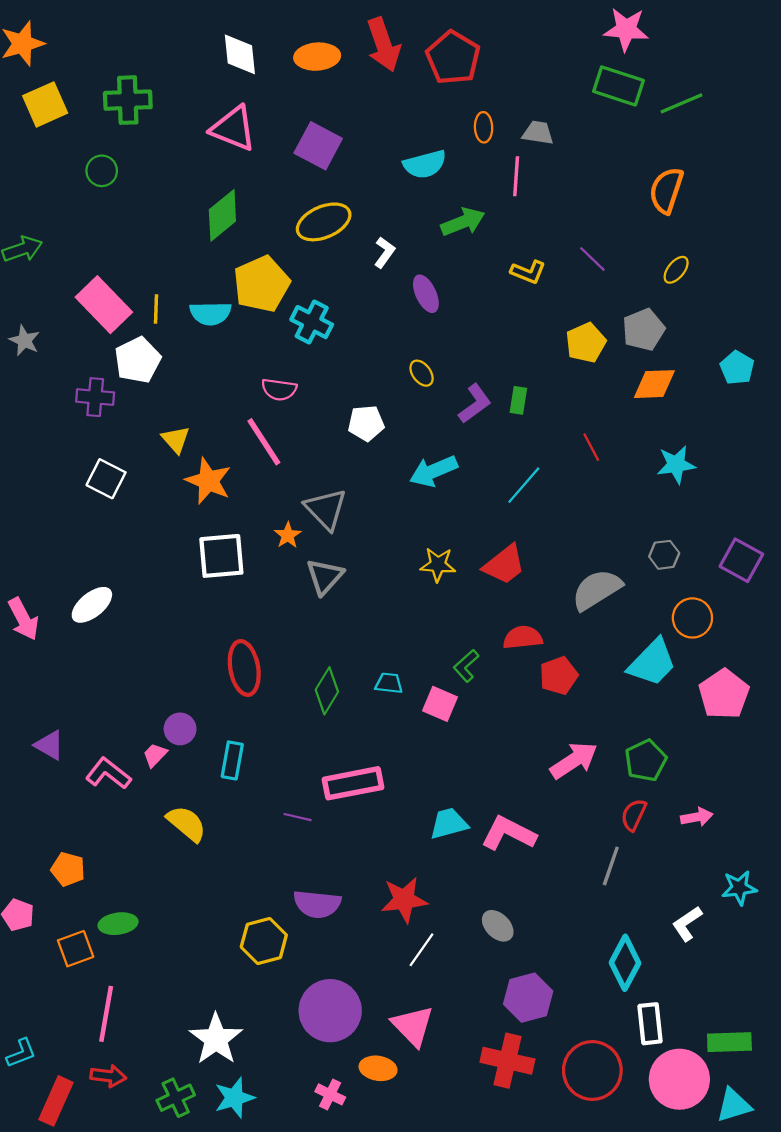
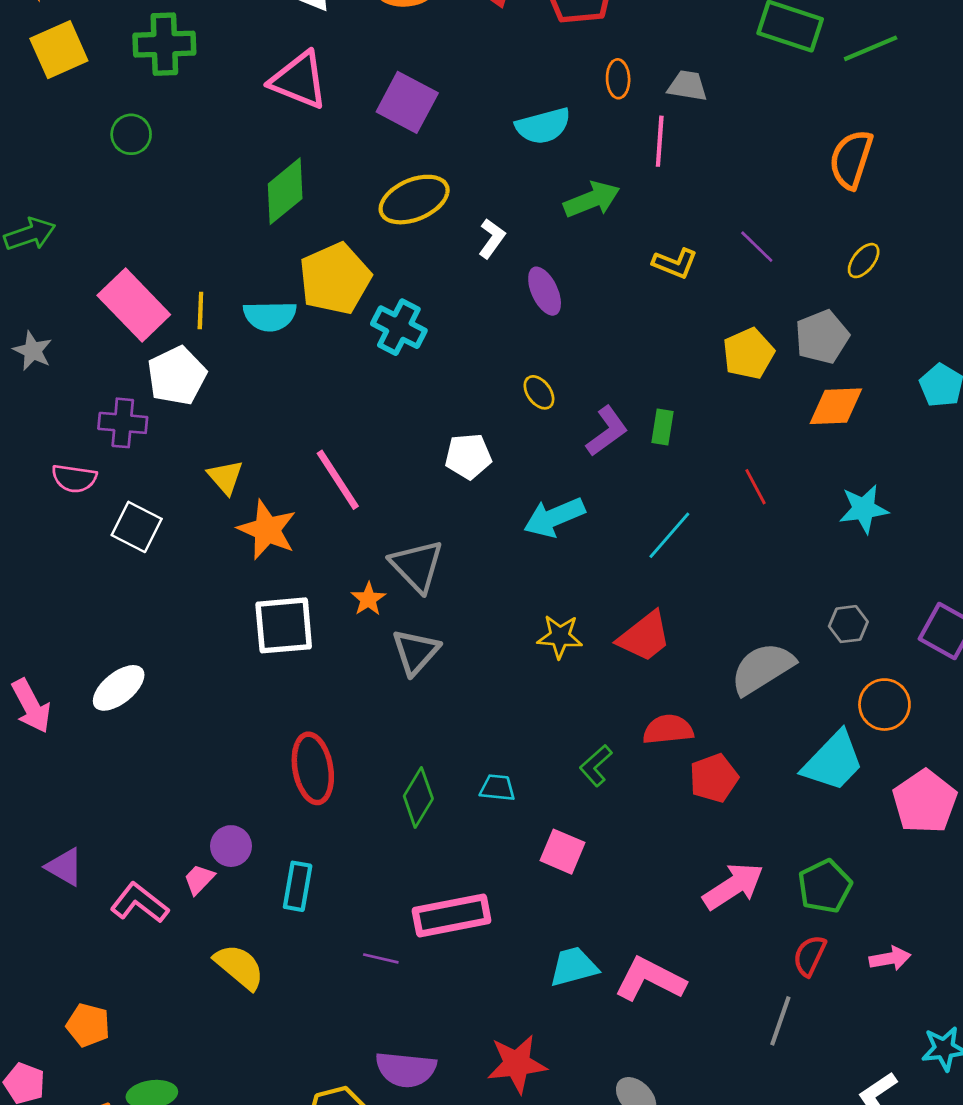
pink semicircle: (279, 389) -> (74, 478), moved
pink square: (440, 704) -> (563, 852), moved

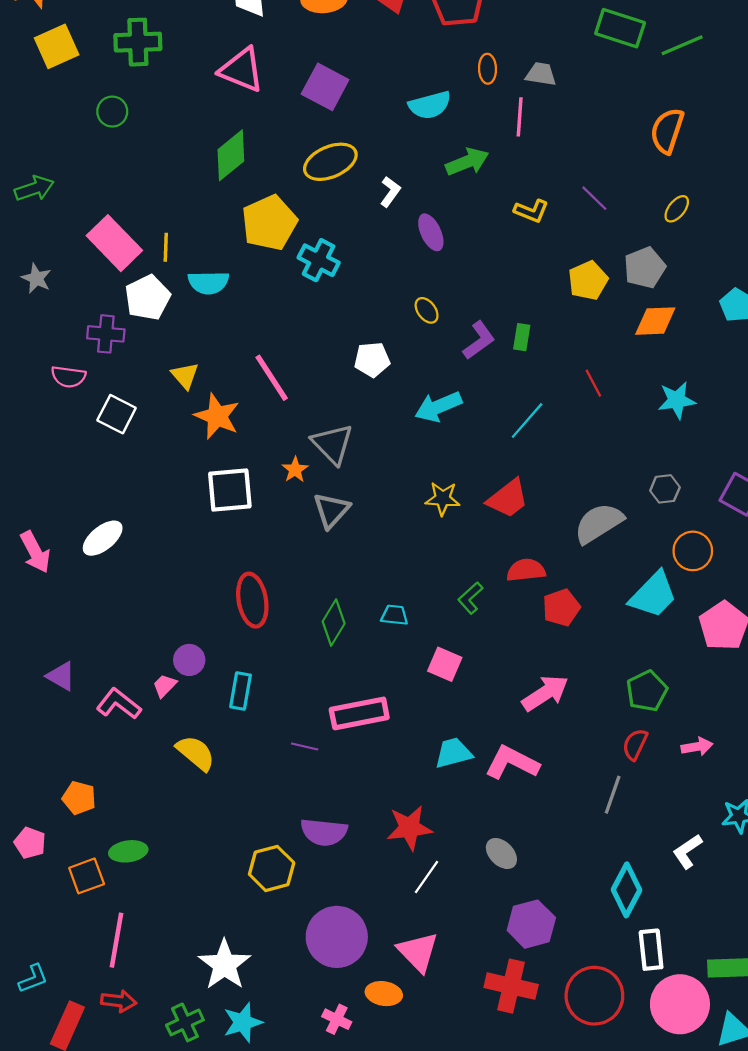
cyan semicircle: (270, 316) -> (208, 283), moved
pink arrow: (733, 886) -> (545, 693), moved

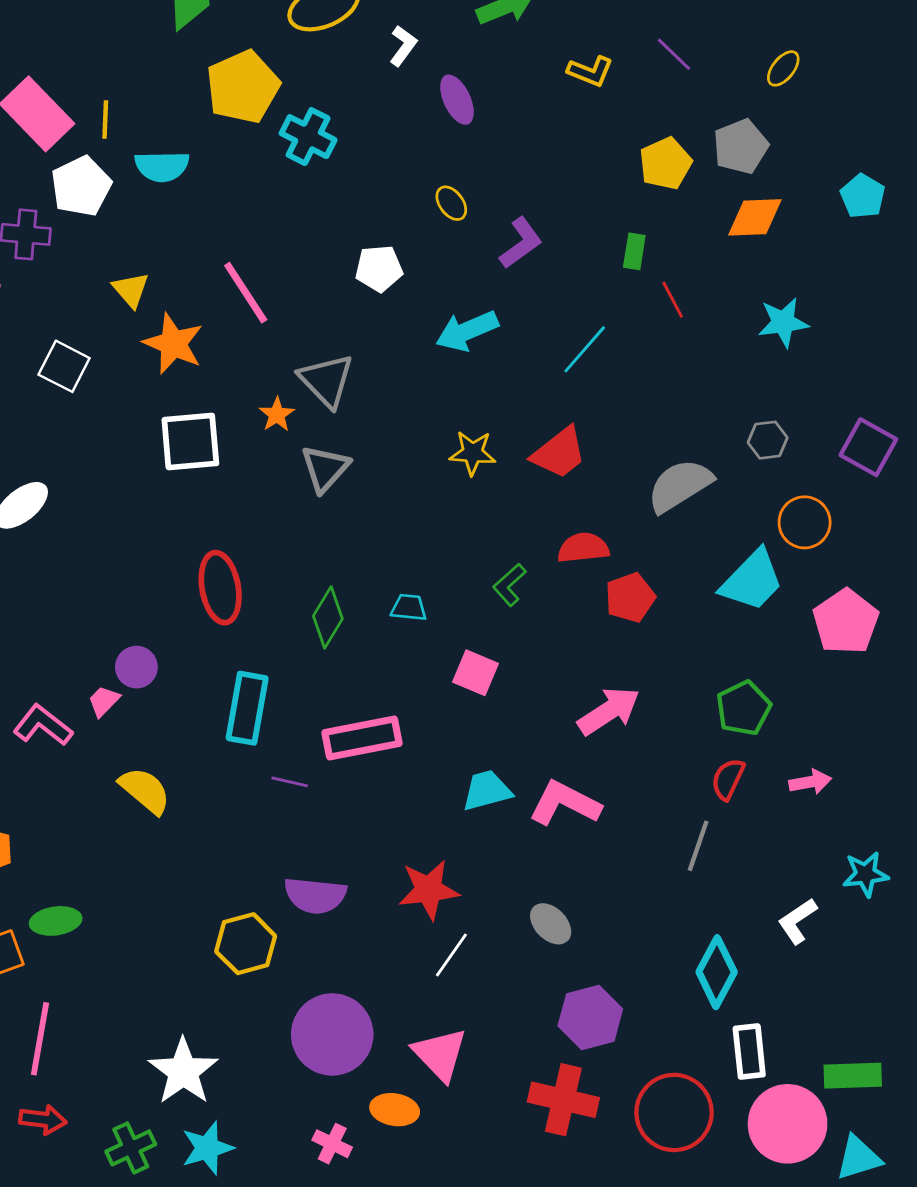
green rectangle: (522, 337) -> (634, 251), moved
white square: (117, 414) -> (64, 366), moved
cyan rectangle: (241, 691) -> (247, 708), moved, size x1.4

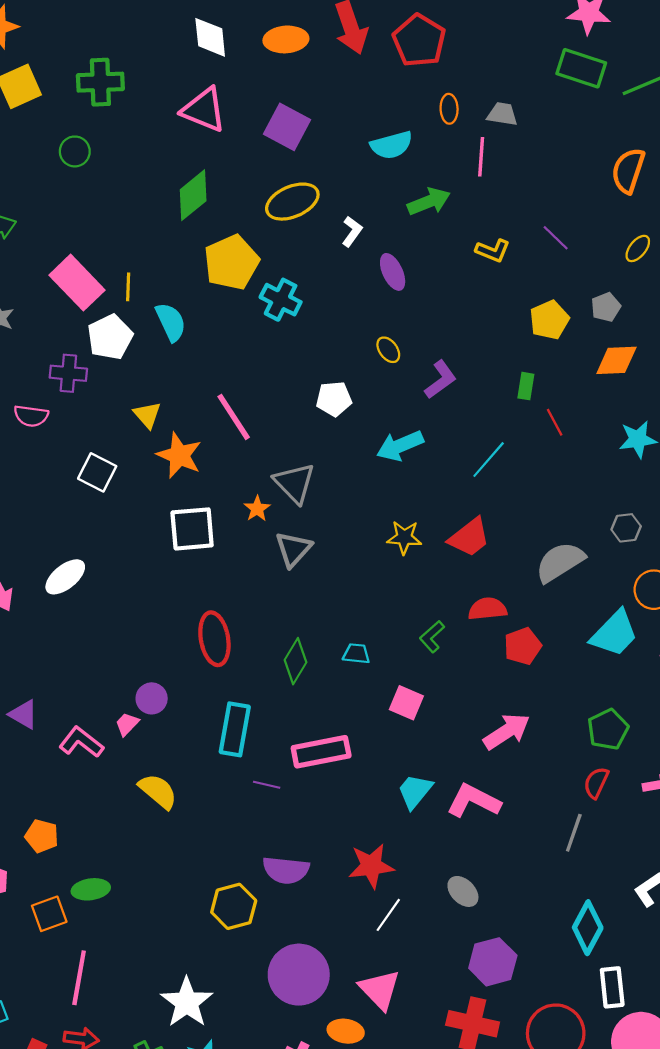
gray pentagon: (741, 146) -> (606, 307), size x0.7
cyan semicircle: (162, 166) -> (171, 322), turned -114
cyan trapezoid: (487, 790) -> (415, 791), turned -36

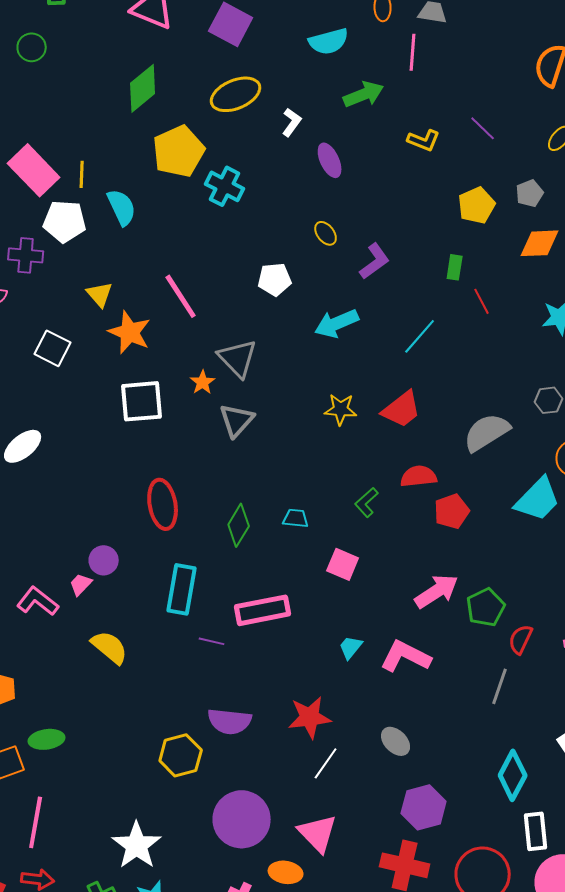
white pentagon: (110, 337) -> (65, 221), turned 30
green pentagon: (608, 729) -> (486, 607), moved
cyan trapezoid: (415, 791) -> (351, 647), size x0.7

